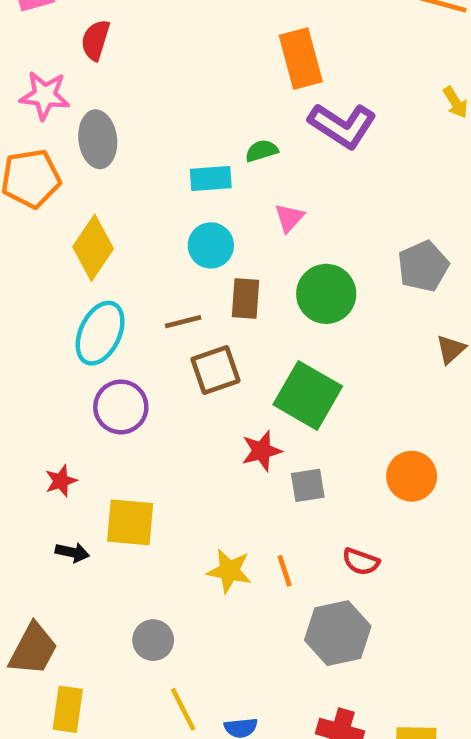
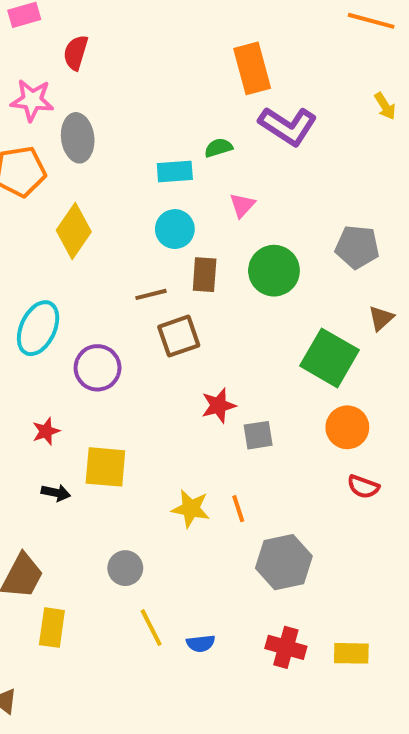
gray pentagon: (423, 266) -> (357, 247), turned 30
cyan ellipse: (100, 333) -> (38, 328), moved
green square: (308, 395) -> (329, 358), moved
red semicircle: (361, 562) -> (363, 487), moved

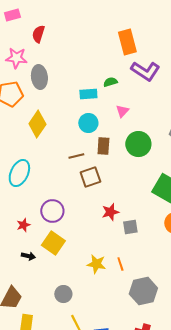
purple circle: (98, 368) -> (52, 211), moved
yellow square: (105, 467) -> (53, 243), turned 30

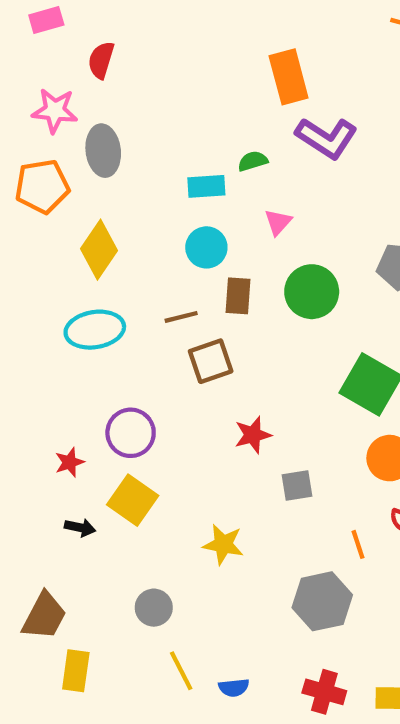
cyan ellipse: (19, 173) -> (95, 330), moved, turned 56
gray square: (130, 227) -> (297, 485), moved
orange line: (120, 264) -> (358, 544), moved

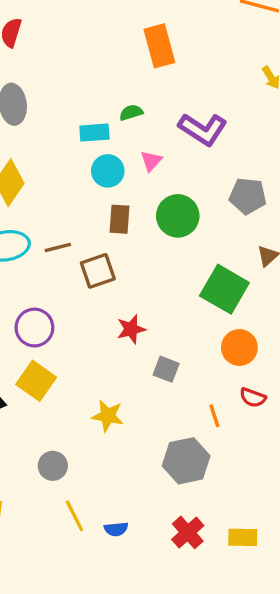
purple L-shape: (326, 138) -> (203, 129), moved
cyan circle: (206, 247) -> (108, 171), moved
brown line: (181, 317) -> (58, 248), moved
gray square: (297, 485) -> (166, 369), turned 30
red cross: (324, 692) -> (188, 532), turned 32

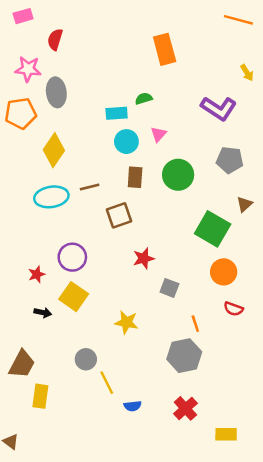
purple L-shape: (203, 129) -> (219, 108), moved
brown line: (58, 248) -> (90, 187), moved
orange line: (214, 416) -> (195, 324), moved
yellow line: (74, 516) -> (107, 383), moved
yellow rectangle: (243, 537) -> (226, 434), moved

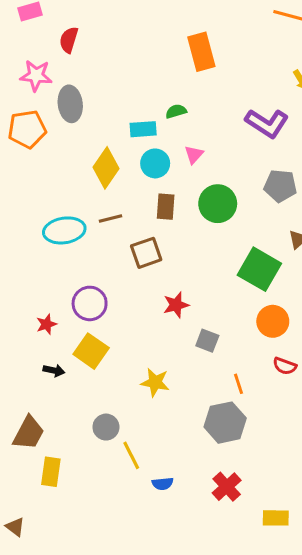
yellow diamond: (54, 150) -> (106, 168), moved

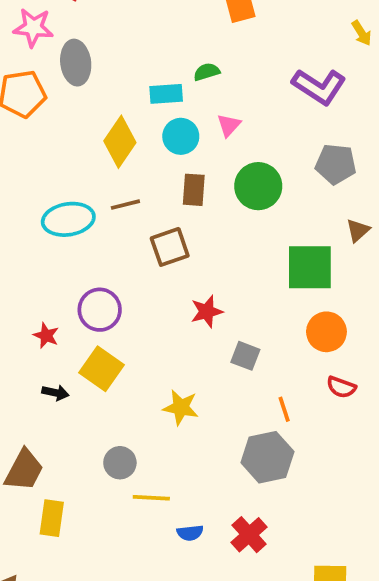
green square: (259, 269) -> (310, 267), turned -30
red star: (46, 324) -> (46, 335), turned -30
yellow line: (131, 455) -> (151, 498), turned -60
red cross: (227, 487) -> (249, 535), moved

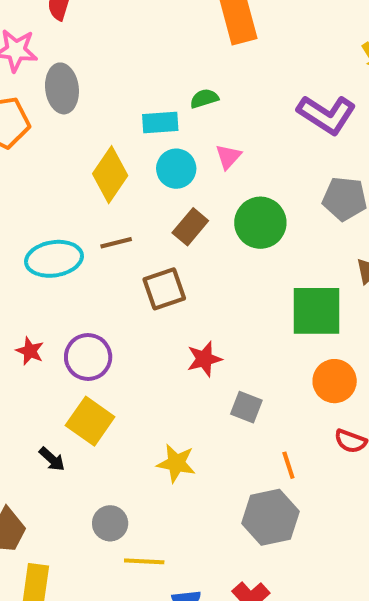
brown rectangle: (194, 190) -> (190, 227), turned 36
red star: (46, 335) -> (30, 351), moved
black arrow: (55, 393) -> (52, 459), moved, turned 30

